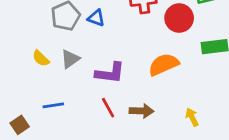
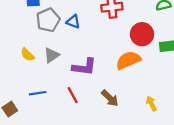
red circle: (179, 18) -> (142, 34), moved
red line: (108, 108) -> (73, 95), moved
brown arrow: (141, 111) -> (110, 98), turned 42

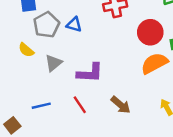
yellow semicircle: (28, 55) -> (26, 50), moved
orange semicircle: (128, 60) -> (154, 63), moved

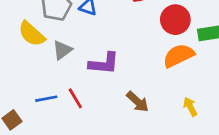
yellow semicircle: (26, 50) -> (32, 34), size x1.5
red line: (80, 105) -> (75, 98), moved

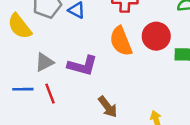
gray triangle: (62, 50) -> (44, 62), moved
orange semicircle: (179, 56) -> (121, 41), moved, turned -96

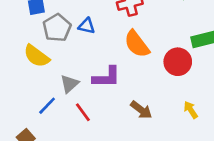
red circle: (156, 36) -> (178, 62), moved
blue line: (23, 89) -> (47, 106), moved, turned -30

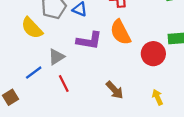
purple L-shape: (106, 77) -> (89, 41), moved

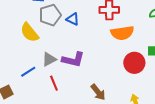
orange semicircle: (120, 32) -> (122, 33), moved, turned -75
purple L-shape: (89, 41) -> (73, 60), moved

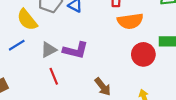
blue line: (28, 72) -> (17, 45), moved

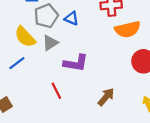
gray triangle: (49, 50) -> (50, 43), moved
brown arrow: (103, 87) -> (106, 97), turned -96

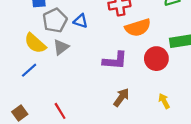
purple L-shape: (76, 63) -> (115, 61), moved
red line: (56, 91) -> (60, 111), moved

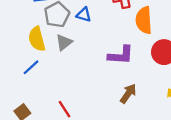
orange semicircle: (138, 28) -> (144, 20), turned 105
yellow semicircle: (35, 43) -> (37, 39), turned 35

